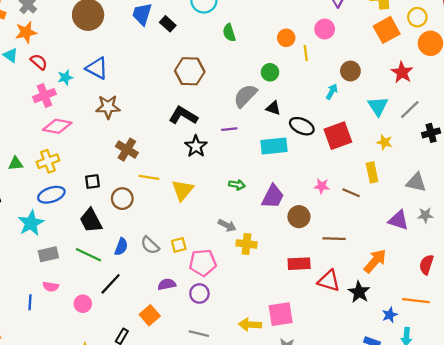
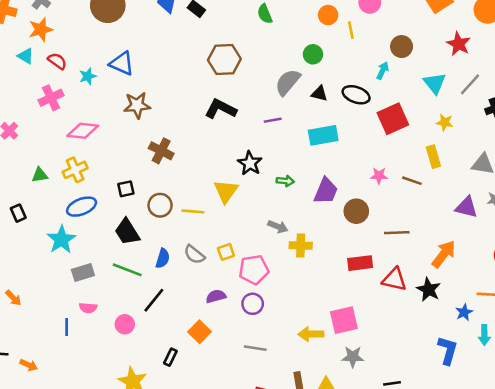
pink cross: (45, 96) -> (51, 98), moved
black ellipse: (302, 126) -> (356, 95), moved
black star: (196, 146) -> (250, 163), moved
yellow line: (149, 177) -> (193, 211), moved

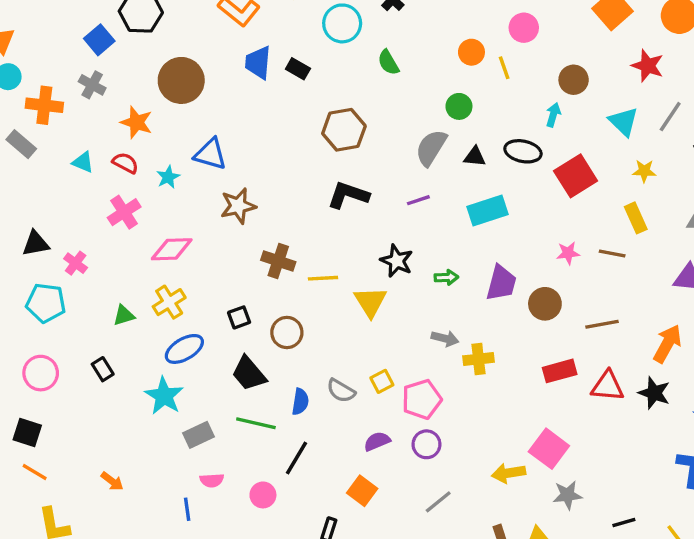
orange star: (41, 29) -> (136, 122), moved, turned -30
yellow line: (193, 211) -> (323, 278), moved
pink square: (344, 320) -> (549, 449), turned -32
gray line: (255, 348) -> (438, 502), turned -40

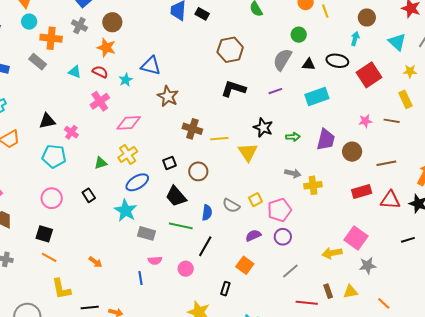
brown circle: (181, 80) -> (112, 22), moved, size x0.7
brown star: (238, 206) -> (168, 96), turned -30
gray rectangle: (198, 435) -> (147, 233), turned 42
black line: (624, 522) -> (408, 240), moved

